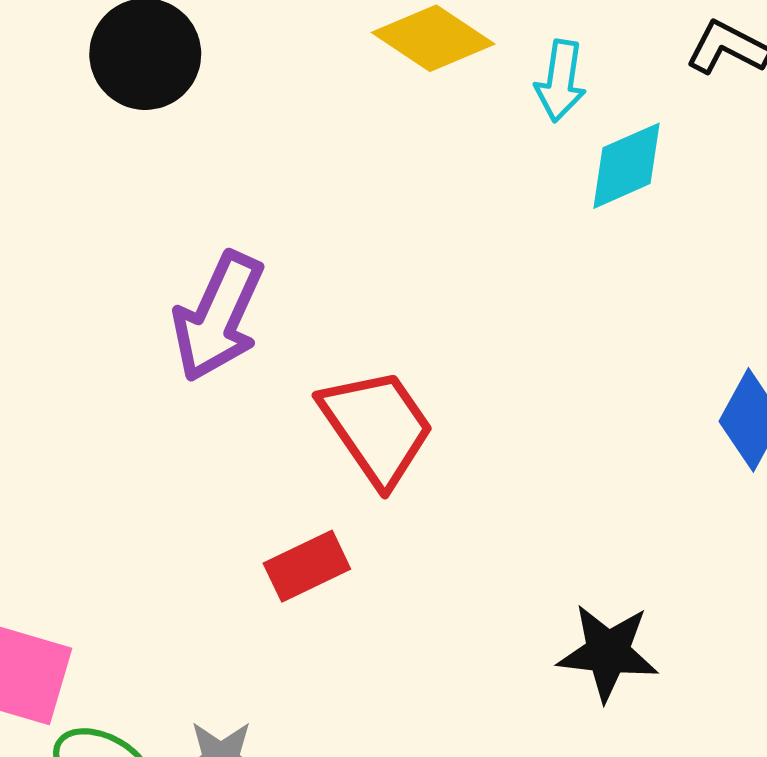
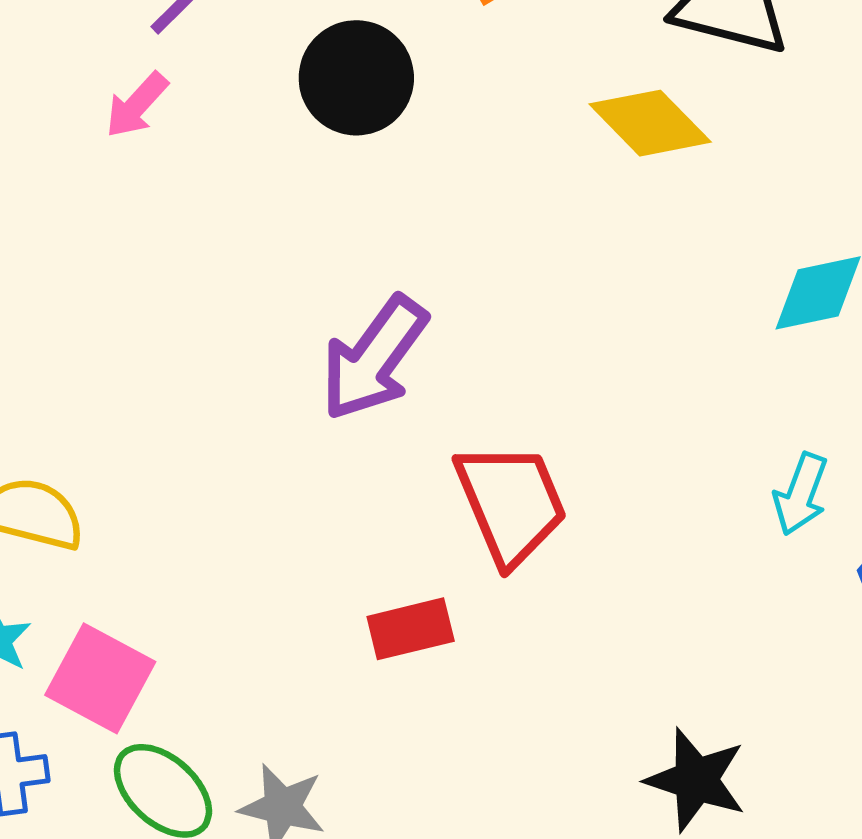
cyan arrow: (561, 81) -> (801, 494), moved

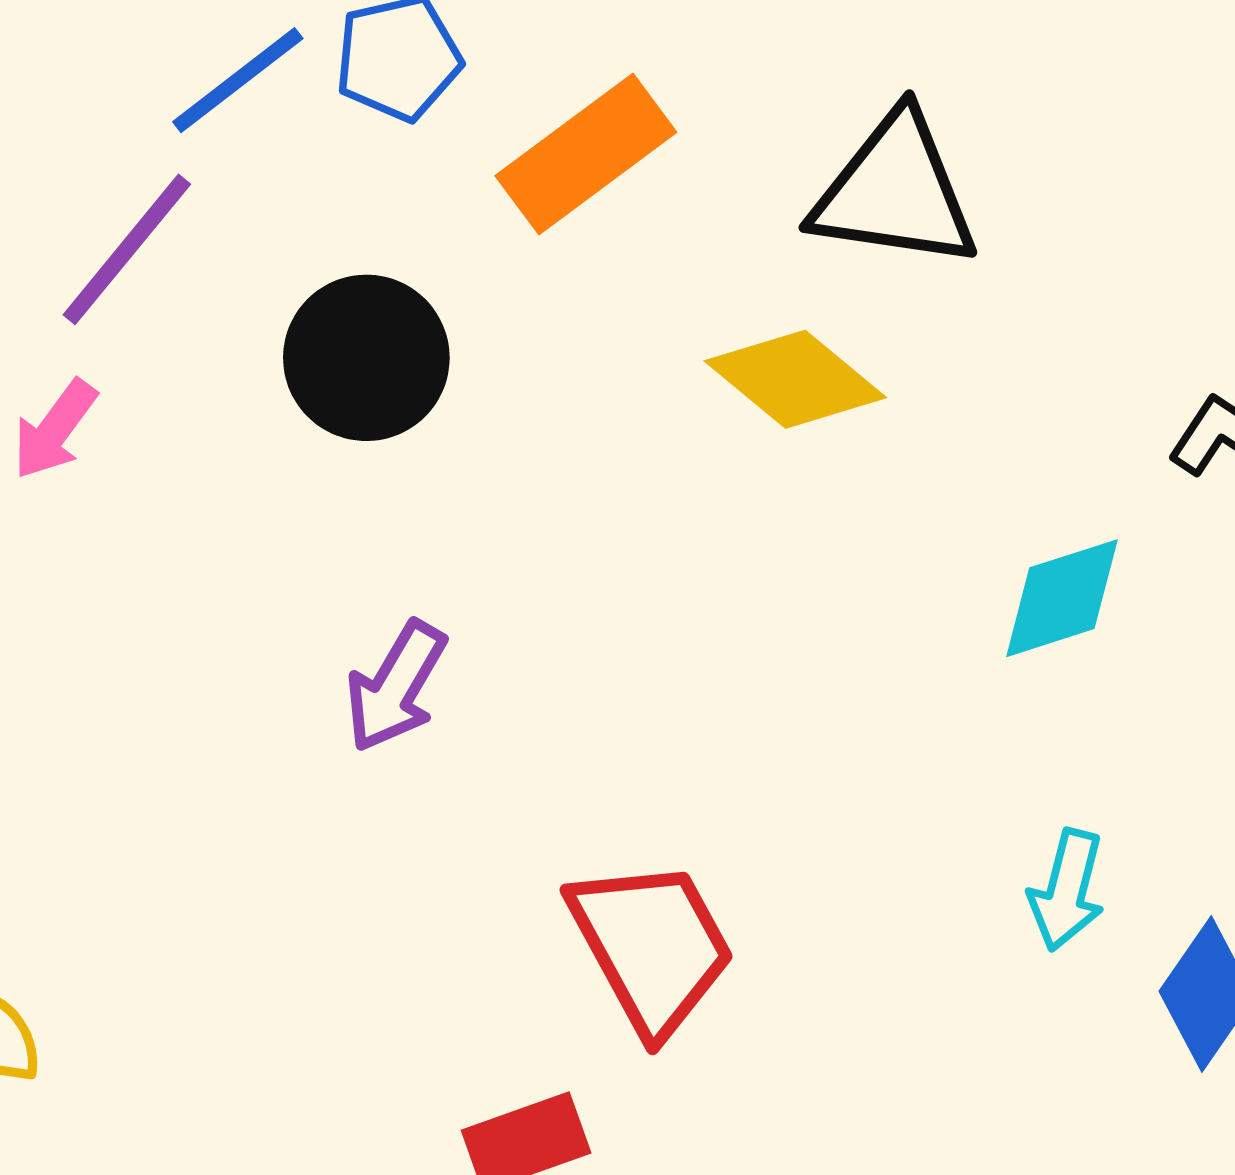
purple arrow: (374, 358) -> (396, 687), moved, size x0.7

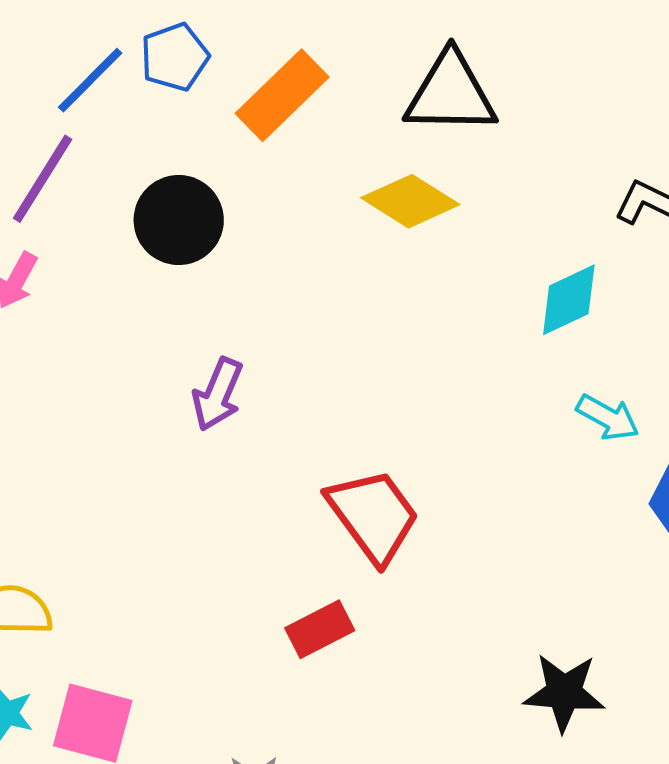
cyan arrow: (1067, 890) -> (608, 418), moved, turned -68

